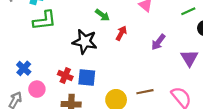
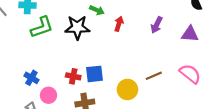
black star: (85, 42) -> (77, 27), moved
purple triangle: (189, 58) -> (190, 34), turned -42

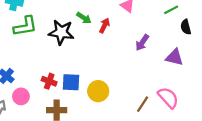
red arrow: (119, 24) -> (104, 25), moved
brown line: (154, 76) -> (143, 104), moved, turned -42
yellow circle: (127, 89) -> (98, 91), moved

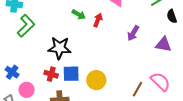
green L-shape: (25, 26) -> (26, 26), turned -30
black star: (61, 32) -> (59, 48), moved

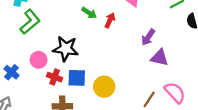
purple triangle: (163, 44) -> (160, 58), moved
pink circle: (27, 90) -> (39, 60), moved

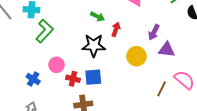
red arrow: (110, 20) -> (116, 29), moved
black star: (66, 49) -> (94, 45), moved
yellow circle: (104, 87) -> (136, 56), moved

